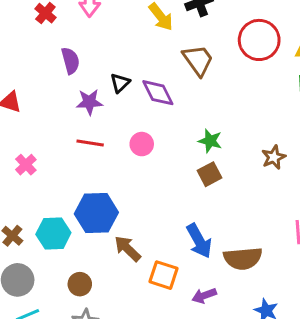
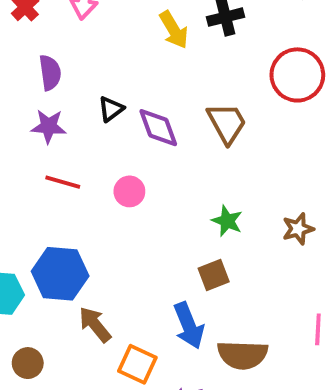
brown trapezoid: (198, 60) -> (227, 123), moved
purple star: (89, 102) -> (49, 126), moved
green star: (210, 141) -> (227, 221), moved
brown square: (209, 174) -> (214, 275), moved

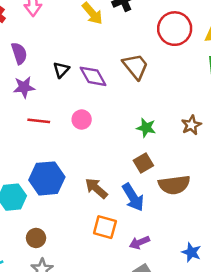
brown arrow: (95, 324) -> (96, 188), moved
brown semicircle: (243, 355) -> (174, 185), moved

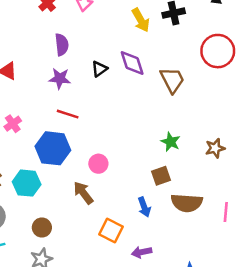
purple diamond: (93, 76) -> (132, 63), moved
pink circle: (82, 120) -> (98, 164), moved
blue hexagon: (47, 178) -> (53, 148), moved
brown arrow: (96, 188) -> (83, 193), moved
blue arrow: (133, 197) -> (144, 207), size x0.7

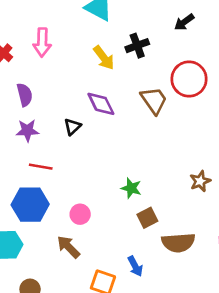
black triangle: (99, 69) -> (72, 127), moved
brown trapezoid: (172, 80) -> (154, 100), moved
green star: (171, 142) -> (131, 188), moved
blue arrow: (144, 207) -> (135, 266), moved

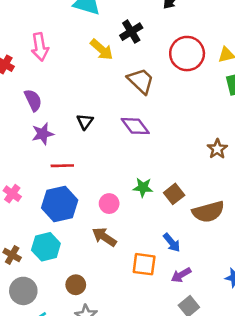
brown trapezoid: (154, 100) -> (141, 81), moved
purple diamond: (101, 104) -> (135, 126), moved
green star: (131, 188) -> (143, 187), moved

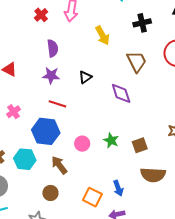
yellow arrow: (102, 50) -> (102, 35), moved
brown square: (174, 194) -> (140, 145), moved
brown arrow: (104, 237) -> (59, 165), moved
brown circle: (76, 285) -> (50, 193), moved

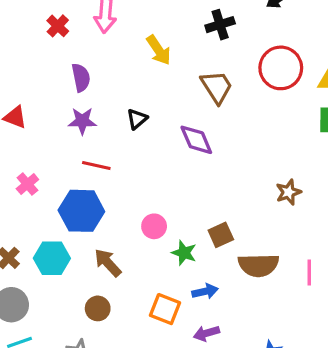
green star: (111, 140) -> (184, 253), moved
pink circle: (82, 144) -> (154, 226), moved
brown square: (140, 145) -> (221, 235), moved
blue arrow: (118, 188) -> (205, 291), turned -77

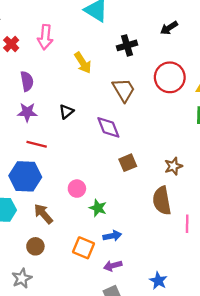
brown square: (221, 235) -> (128, 163), moved
brown semicircle: (258, 265) -> (162, 201), moved, turned 80

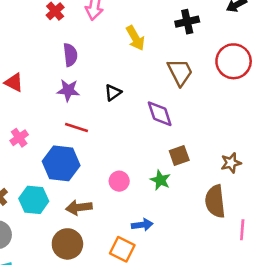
green star: (98, 208) -> (160, 180), moved
brown arrow: (43, 214) -> (79, 207), turned -60
blue arrow: (112, 236) -> (142, 225), moved
brown circle: (35, 246) -> (67, 244), size x1.5

